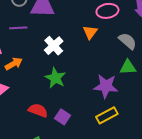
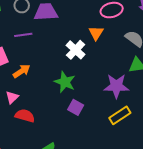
white cross: (54, 46) -> (76, 50), moved
red semicircle: (38, 110) -> (25, 116), moved
purple square: (63, 117) -> (76, 107), moved

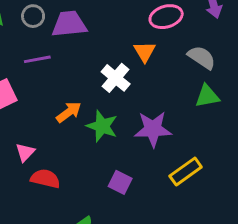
orange arrow: (22, 71) -> (69, 112), moved
purple star: (116, 86) -> (153, 129), moved
purple square: (76, 107) -> (120, 182), moved

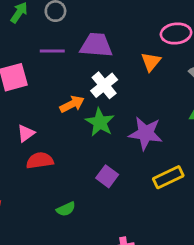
purple trapezoid: (69, 24) -> (96, 45), moved
white cross: (116, 78) -> (104, 85), moved
red semicircle: (45, 179) -> (40, 161), turned -32

